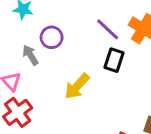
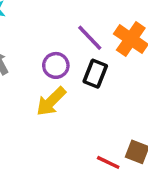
purple circle: (52, 37) -> (56, 65), moved

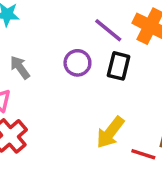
yellow arrow: (51, 101) -> (110, 132), moved

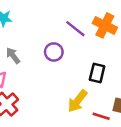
black rectangle: (119, 66) -> (97, 73), moved

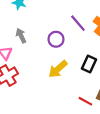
yellow arrow: (78, 101) -> (58, 69), moved

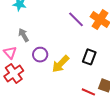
purple circle: (56, 39) -> (40, 55), moved

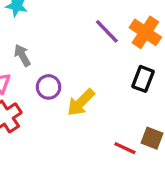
black rectangle: (89, 57) -> (143, 79), moved

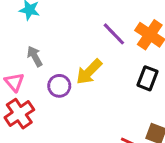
yellow arrow: (81, 102) -> (89, 72), moved

